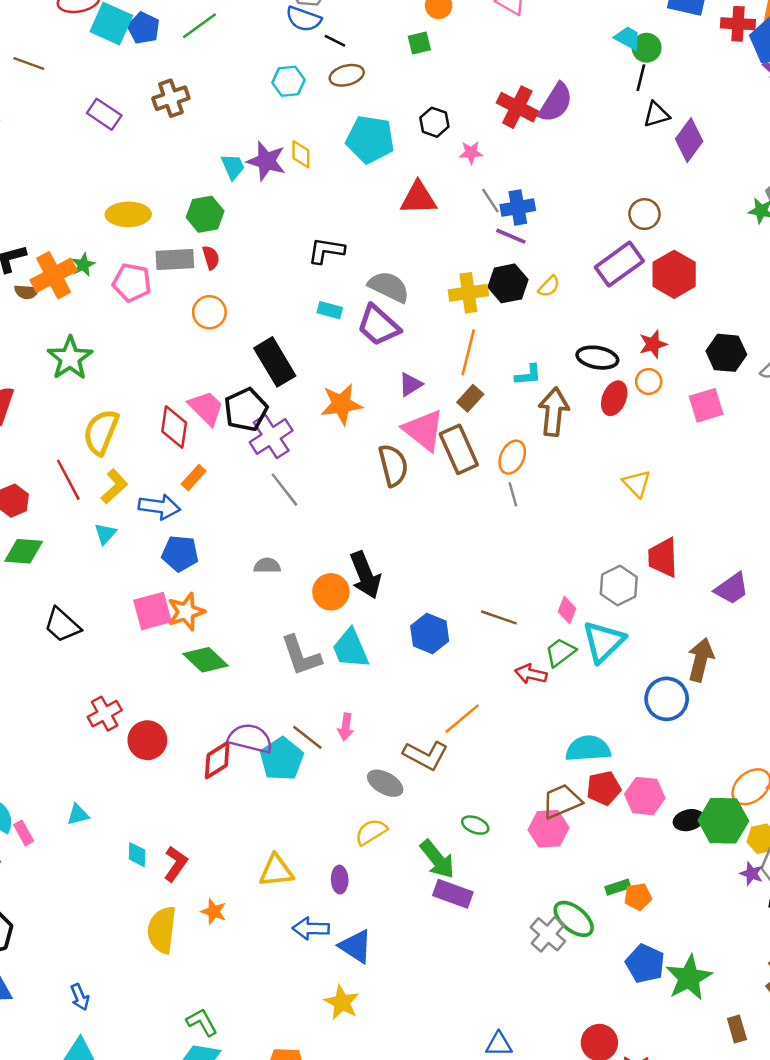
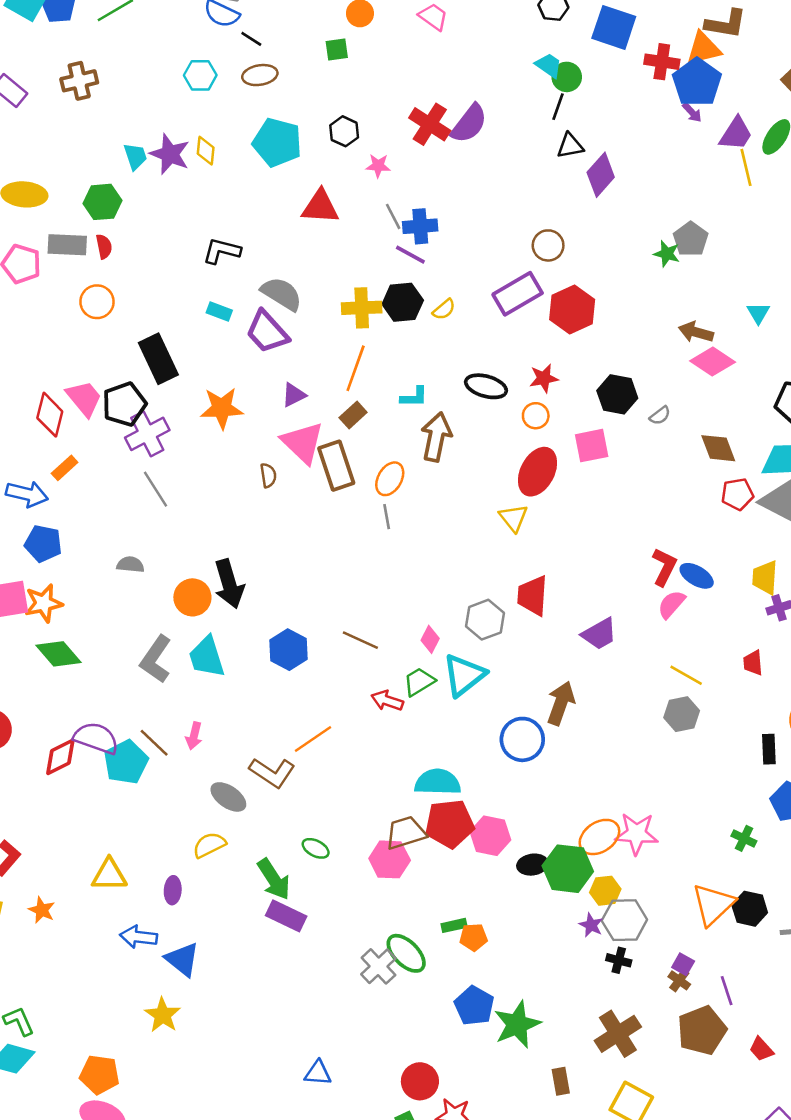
red ellipse: (614, 398) -> (537, 472), moved, size x1.4
brown semicircle: (393, 465) -> (268, 475), size x0.6
gray L-shape: (301, 656) -> (156, 659), turned 48
red pentagon: (604, 788) -> (450, 824), size x1.4

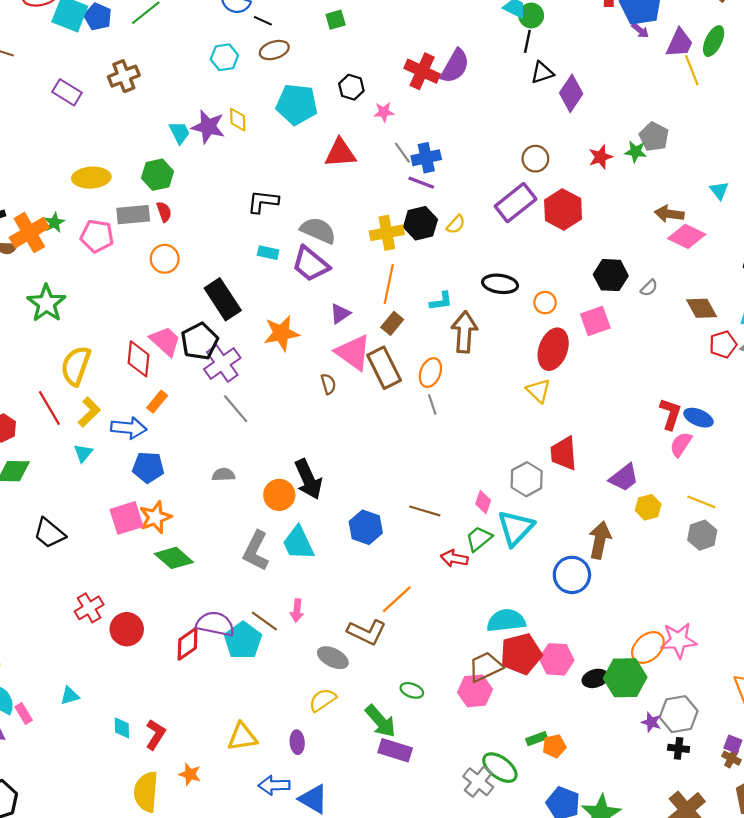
red star: (544, 378) -> (601, 157), moved
yellow hexagon: (605, 891) -> (648, 507), moved

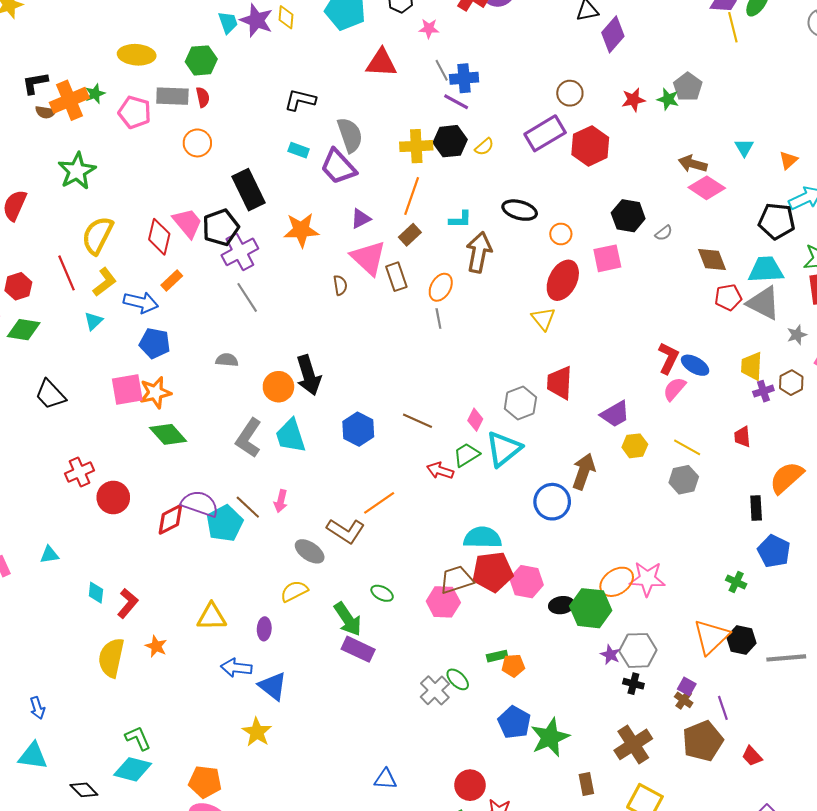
gray semicircle: (318, 230) -> (350, 135), turned 40
brown rectangle: (384, 368) -> (396, 277), size x0.7
green ellipse: (500, 768) -> (458, 679), size x0.7

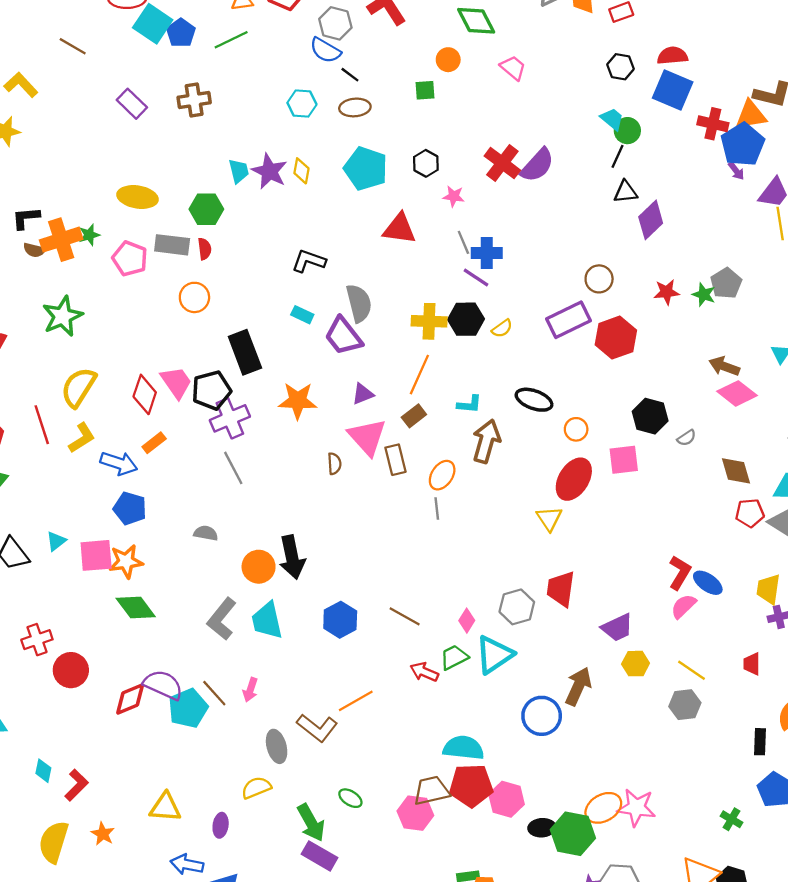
cyan triangle: (93, 321) -> (56, 541), moved
gray ellipse: (310, 551) -> (277, 746), turned 36

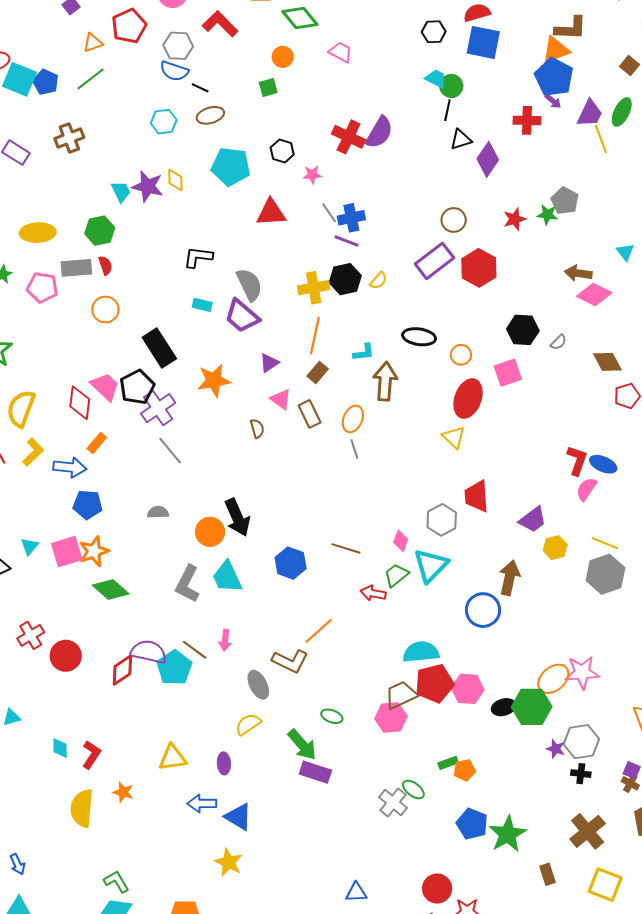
red cross: (713, 124) -> (527, 120), moved
pink triangle: (367, 437) -> (281, 399), size x0.6
gray hexagon: (685, 705) -> (605, 574), size x1.4

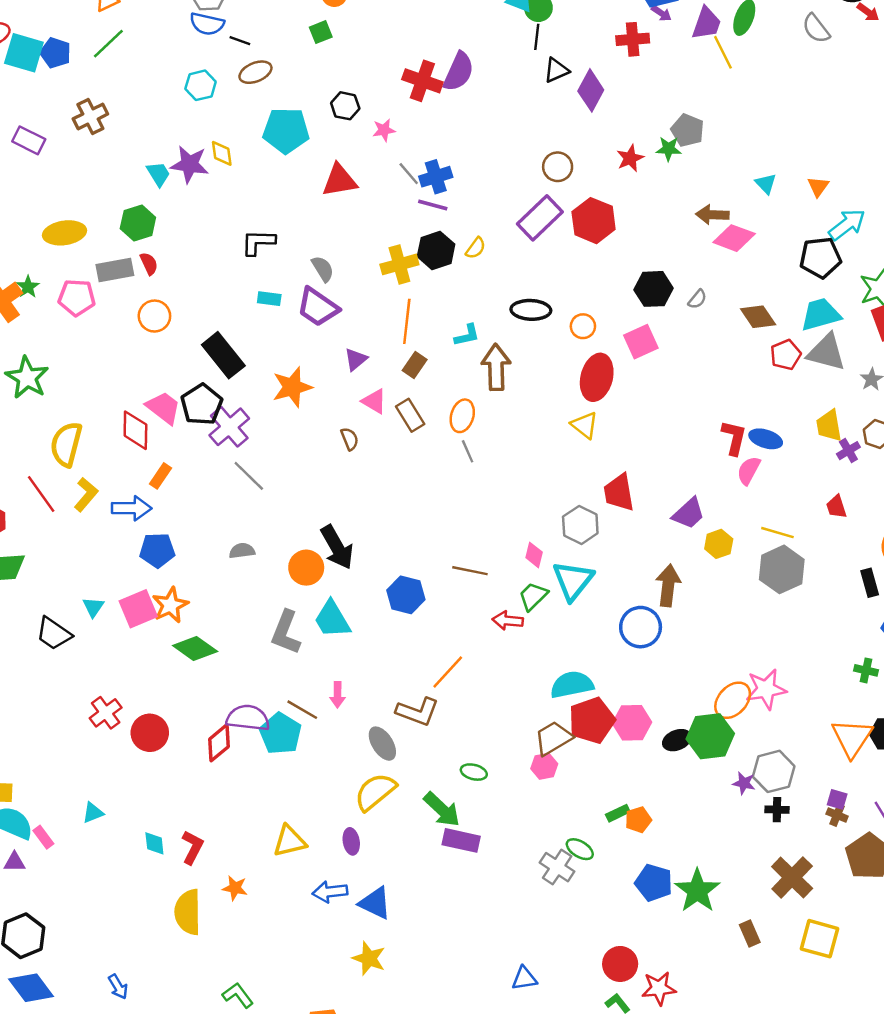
gray semicircle: (249, 285) -> (323, 269), size x0.7
pink hexagon: (391, 717) -> (544, 766), size x0.7
yellow semicircle: (248, 724) -> (375, 792), size x1.4

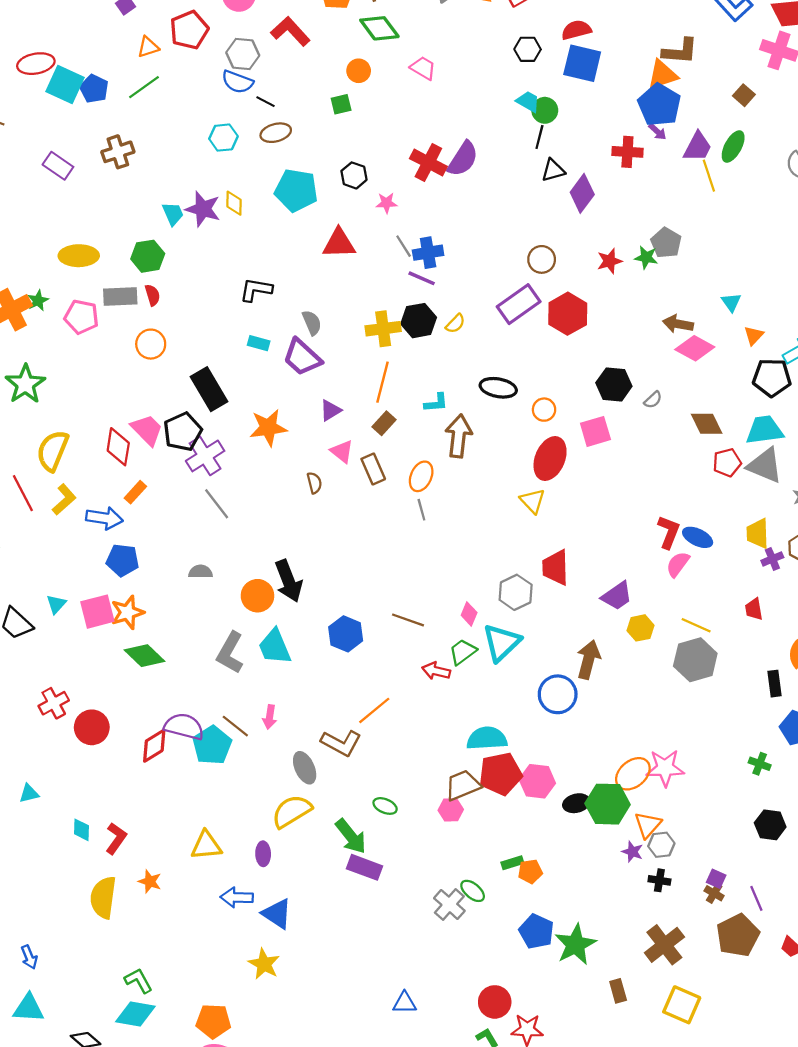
orange triangle: (818, 187) -> (754, 335), moved
orange triangle: (852, 738) -> (648, 825), moved, size x0.7
gray hexagon: (774, 771) -> (661, 845), size x0.7

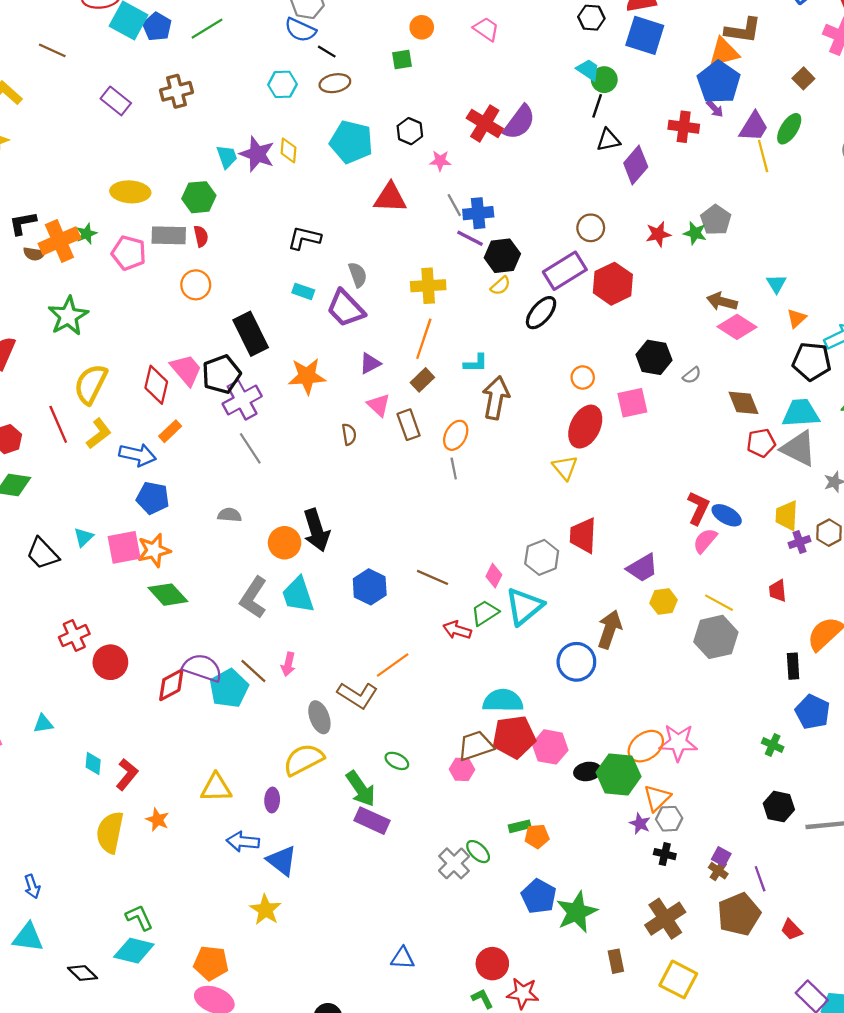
black hexagon: (419, 321) -> (502, 256), moved
black ellipse: (498, 388) -> (541, 313), moved, turned -64

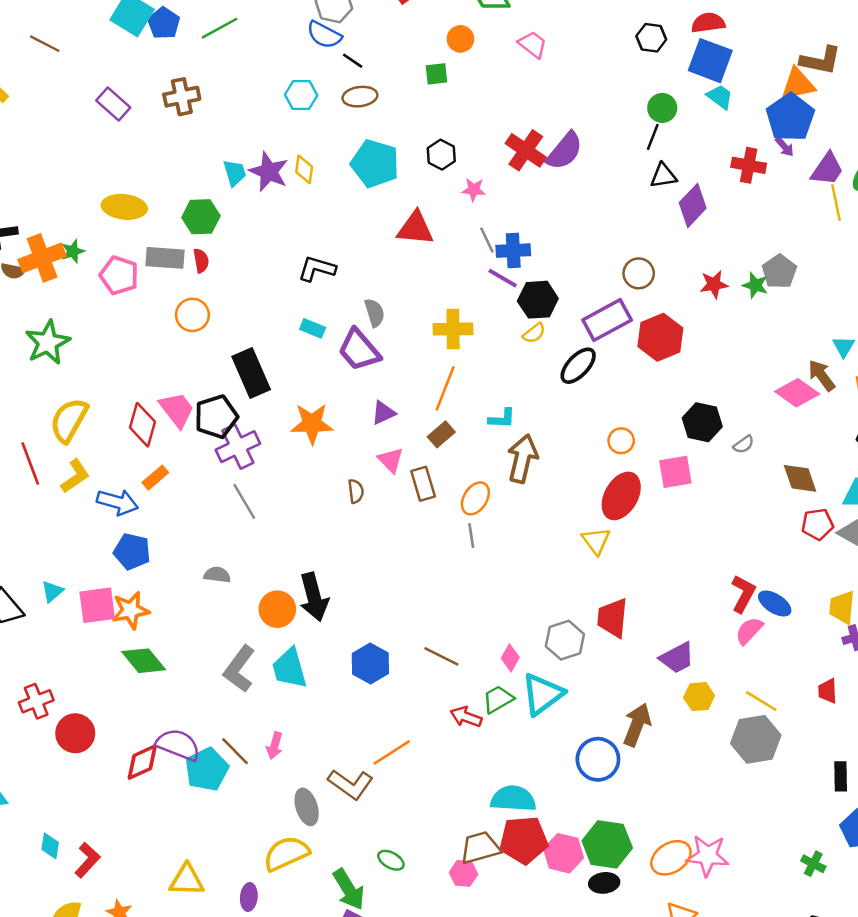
cyan trapezoid: (588, 70) -> (720, 97), moved
brown arrow: (722, 301) -> (822, 375), moved, turned 36
green hexagon: (618, 774) -> (607, 844), moved

